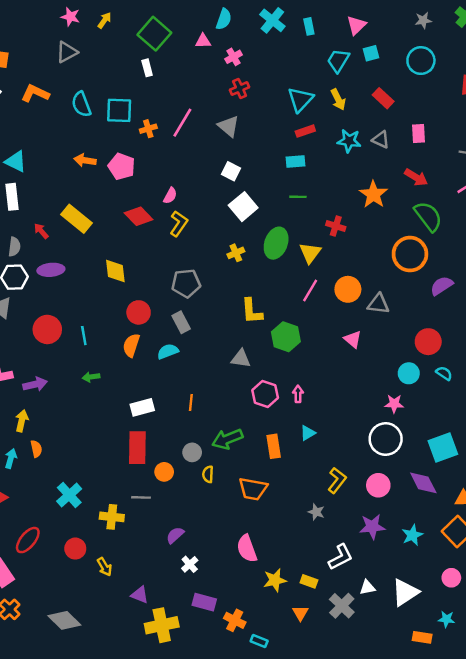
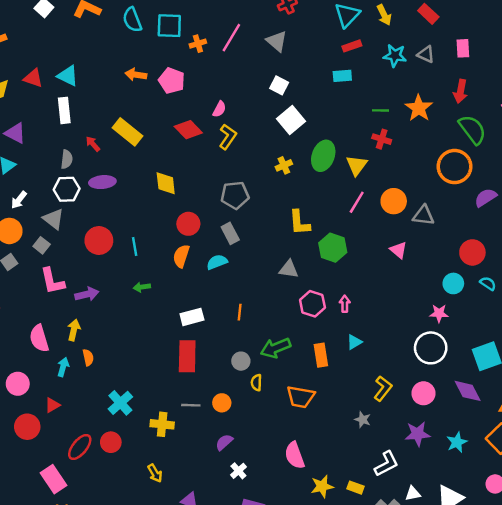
red arrow: (416, 177) -> (460, 91), turned 70
green line: (298, 197) -> (381, 110), moved
orange circle: (164, 472) -> (222, 403), moved
red circle: (75, 549) -> (111, 442), moved

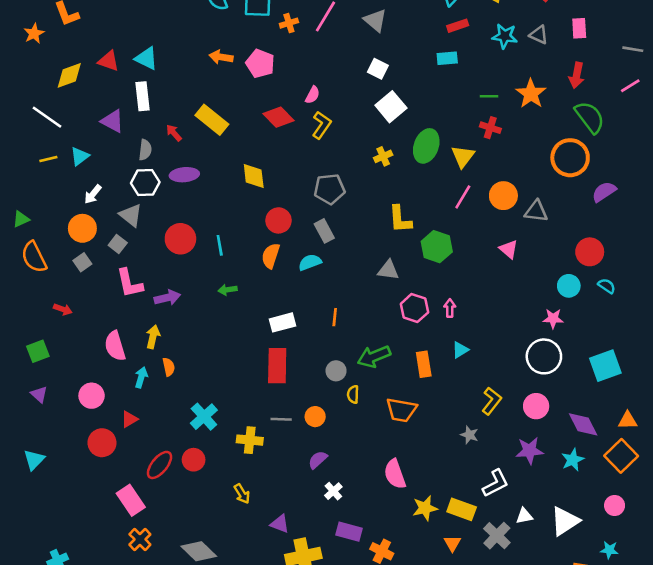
purple triangle: (15, 133) -> (112, 121), moved
purple diamond: (468, 391) -> (583, 424), moved
yellow rectangle: (355, 488) -> (462, 509), size x1.5

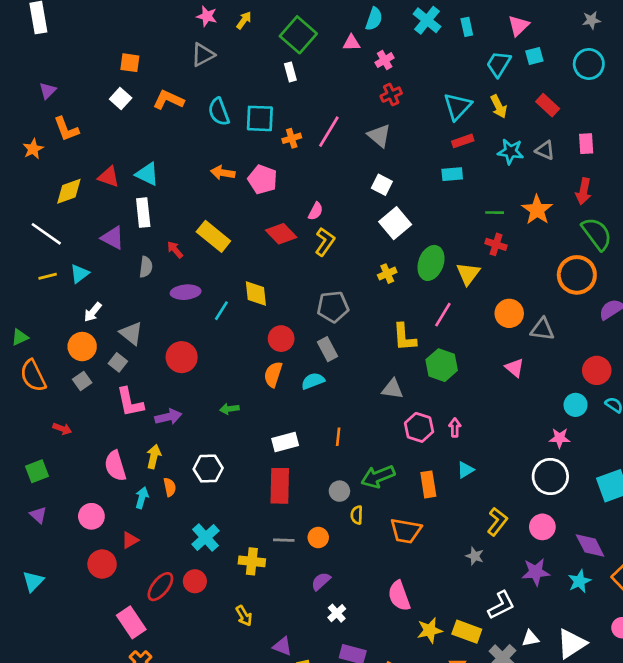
white hexagon: (145, 183) -> (208, 469), moved
pink line: (463, 197) -> (443, 315), moved
cyan line: (220, 245) -> (221, 311), moved, turned 42

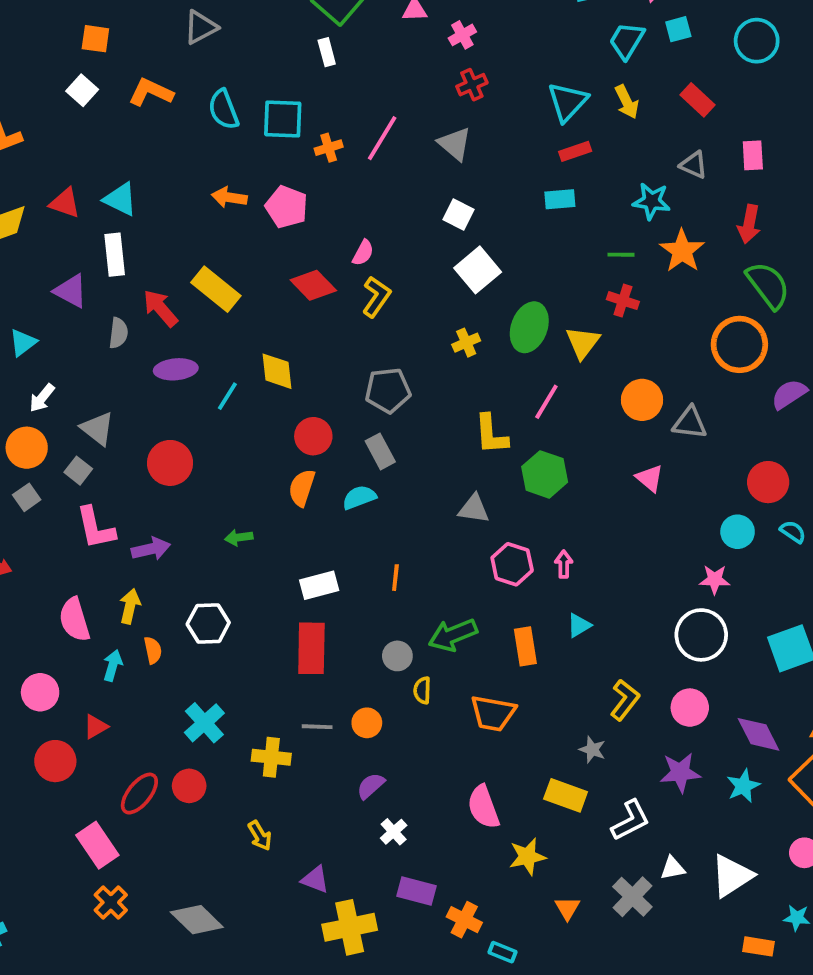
cyan star: (511, 152) -> (652, 201), moved
red arrow: (175, 250) -> (160, 308), size x1.5
yellow rectangle: (467, 632) -> (566, 795), moved

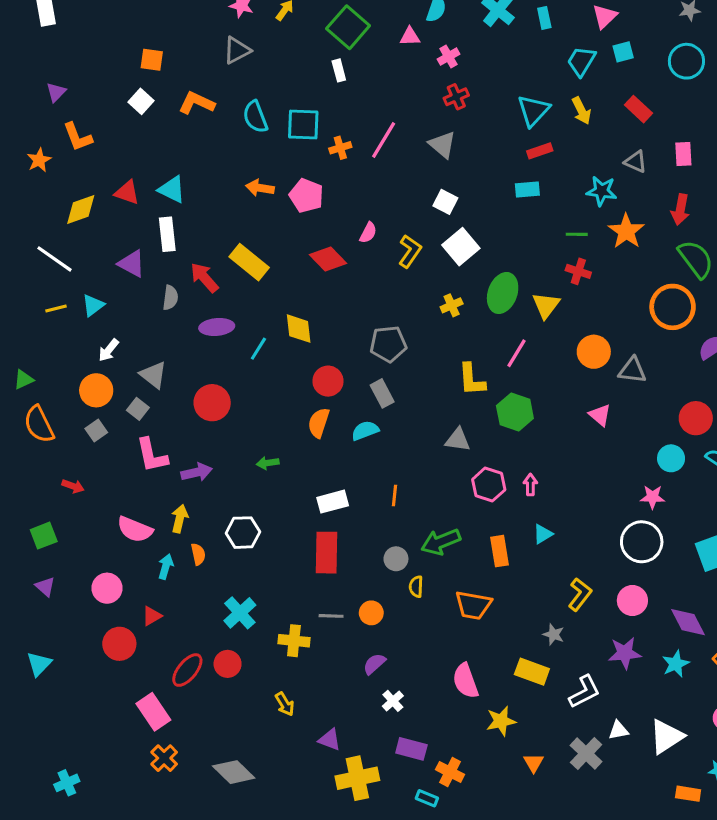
yellow L-shape: (376, 297) -> (410, 251), moved
pink semicircle: (74, 620) -> (135, 529), turned -51
cyan rectangle: (503, 952) -> (427, 798), moved

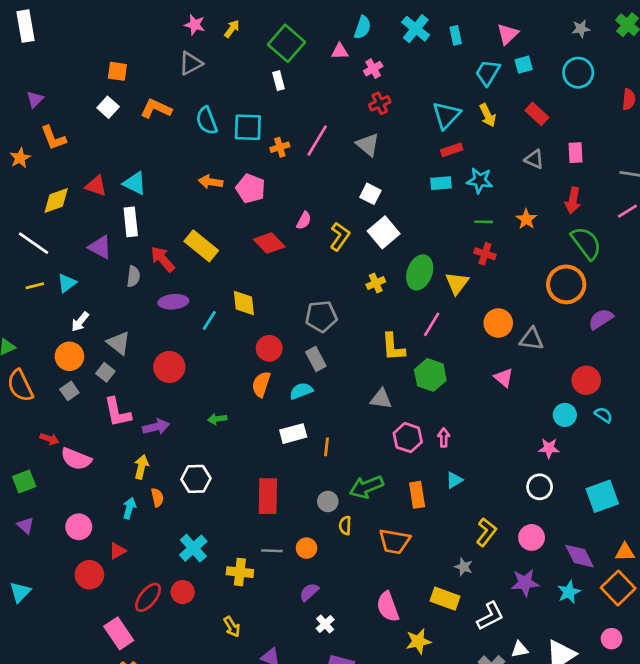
cyan star: (601, 191) -> (480, 181), moved
orange star: (626, 231) -> (526, 219), size x0.7
white rectangle: (333, 502) -> (293, 434), moved
pink semicircle: (135, 529) -> (76, 459), moved
white circle: (642, 542) -> (540, 487), size x0.7

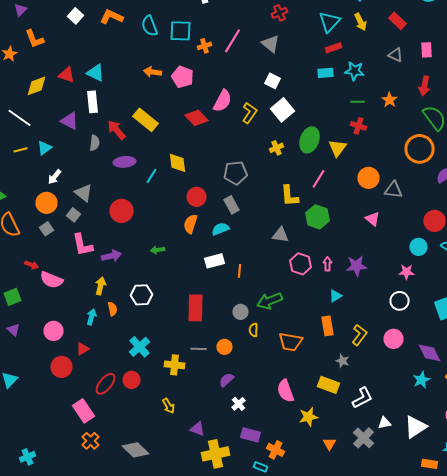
pink semicircle: (304, 220) -> (222, 101), size x1.6
orange rectangle: (417, 495) -> (328, 326), moved
purple star: (525, 583) -> (356, 266), moved

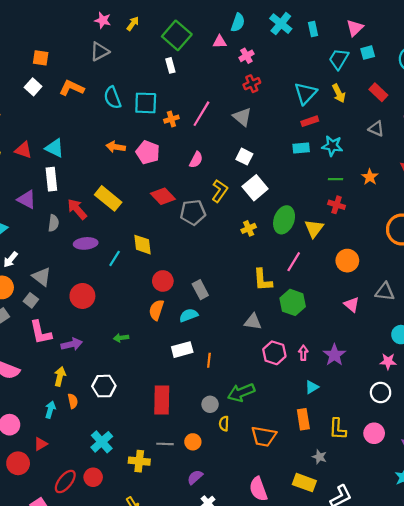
pink semicircle: (222, 101) -> (196, 160), moved, size x0.7
gray pentagon: (236, 173) -> (193, 212), moved
gray triangle: (394, 190) -> (385, 292), moved
purple star: (356, 266) -> (334, 355), turned -30
yellow L-shape: (360, 335) -> (338, 429), turned 145

